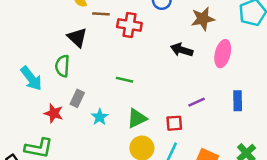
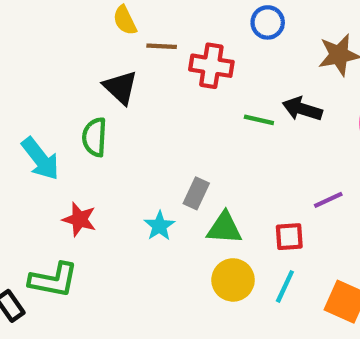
green line: (125, 80) -> (259, 120), moved
gray rectangle: (77, 98) -> (196, 193), moved
green triangle: (137, 118) -> (224, 228), turned 30

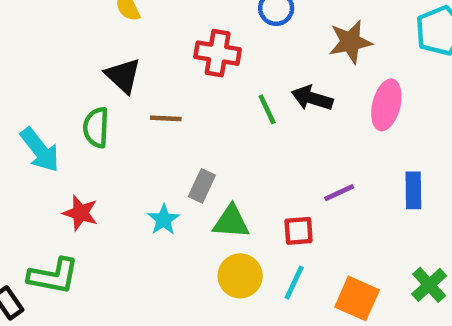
brown line: (162, 46) -> (166, 118), moved
green line: (259, 120) -> (267, 109), turned 52

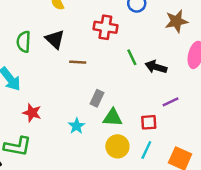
black arrow: (312, 98) -> (156, 67), moved
green semicircle: (96, 127) -> (24, 42), moved
cyan star: (164, 220) -> (77, 126), moved

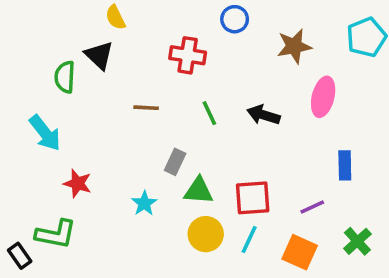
black triangle: (55, 39) -> (99, 55), moved
green line: (132, 57) -> (209, 113), moved
purple line: (170, 102) -> (312, 207), moved
red square: (149, 122) -> (253, 198), size x1.5

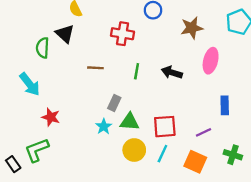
green line: (209, 113) -> (137, 71), turned 35
cyan star: (144, 203) -> (104, 127), moved
green L-shape: (56, 234) -> (37, 150), turned 148
green cross: (357, 241) -> (233, 155), turned -30

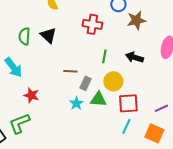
brown star: (192, 28) -> (136, 20), moved
black triangle: (65, 34) -> (48, 35), moved
brown line: (95, 68) -> (70, 71), moved
yellow circle: (134, 150) -> (113, 81), moved

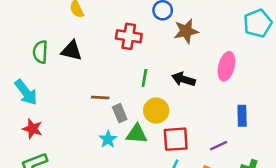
black triangle: (48, 35) -> (71, 51), turned -30
gray rectangle: (85, 83) -> (120, 113), turned -48
red star: (31, 95) -> (32, 129), moved

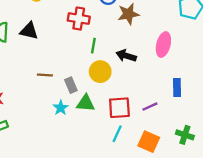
green line: (144, 78) -> (93, 46), moved
brown line: (100, 98) -> (45, 75), moved
yellow circle: (156, 111) -> (100, 72), moved
purple line: (219, 146) -> (150, 107), moved

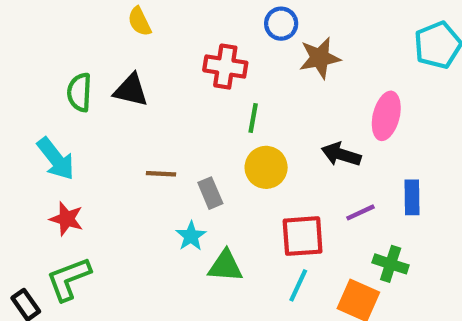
black arrow: (126, 56) -> (341, 154), moved
green triangle: (85, 103) -> (225, 266), moved
purple line: (150, 107) -> (360, 212), moved
green cross: (185, 135) -> (391, 264), moved

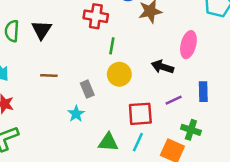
black triangle: (131, 90) -> (42, 30), turned 50
brown line: (161, 174) -> (49, 75), moved
green triangle: (225, 266) -> (108, 142), moved

